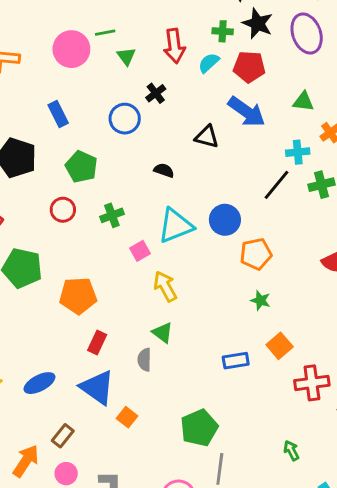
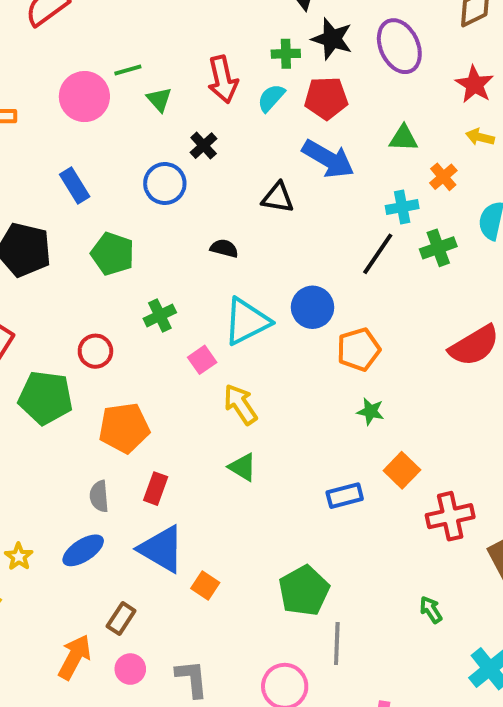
red circle: (63, 210) -> (95, 351), moved
gray semicircle: (144, 360) -> (99, 496), moved

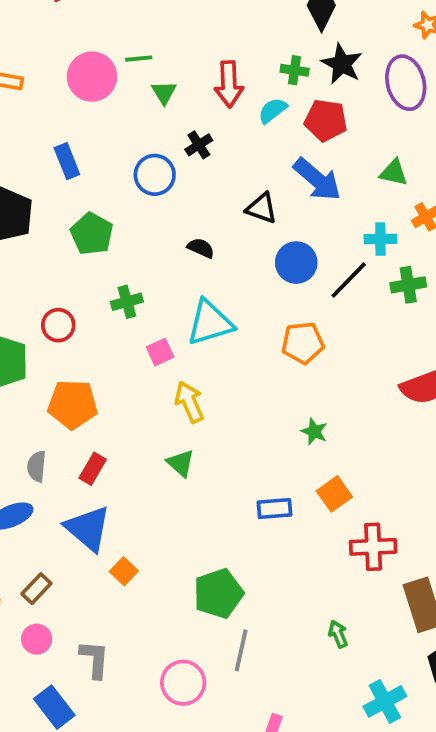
blue circle: (313, 307) -> (296, 263), moved
orange pentagon: (359, 349) -> (303, 343), moved

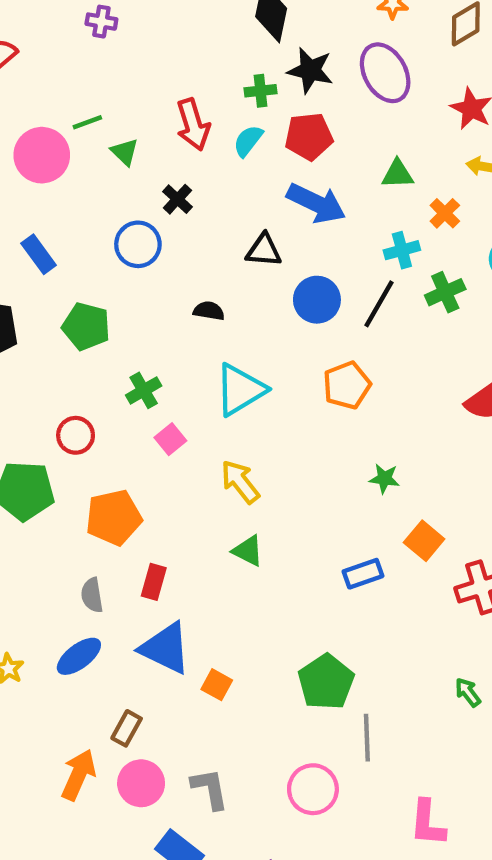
pink square: (160, 352) -> (170, 439), moved
pink circle: (37, 639) -> (141, 783), size x1.4

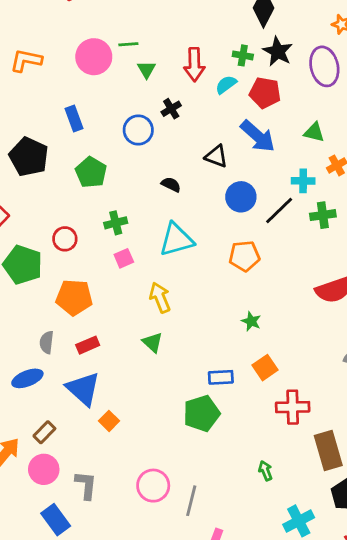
red rectangle: (154, 582) -> (88, 345), turned 35
green pentagon: (326, 682) -> (202, 413), moved
gray line: (367, 738) -> (191, 501), moved
pink circle: (313, 789) -> (153, 486), moved

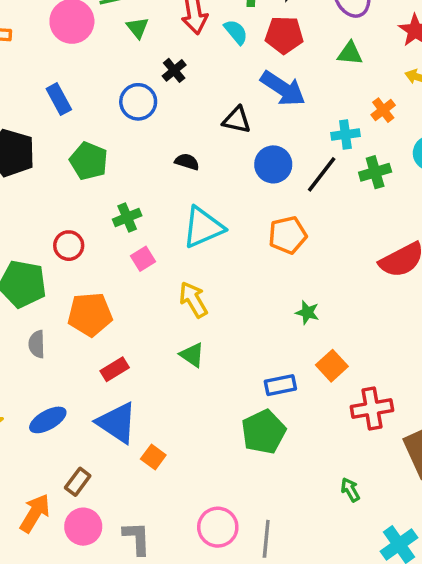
cyan semicircle: (226, 85) -> (236, 32), turned 95
green triangle: (314, 132) -> (350, 53), moved
gray semicircle: (47, 342) -> (37, 344), moved

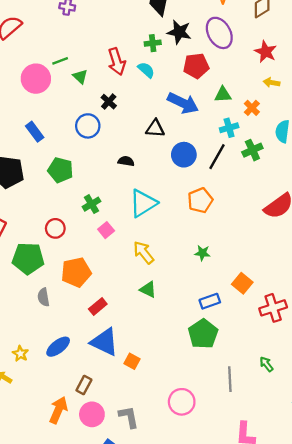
red pentagon: (284, 35) -> (196, 66), moved
green triangle: (350, 53) -> (223, 95), moved
green star: (307, 312) -> (202, 253), moved
gray line: (266, 539) -> (230, 379), moved

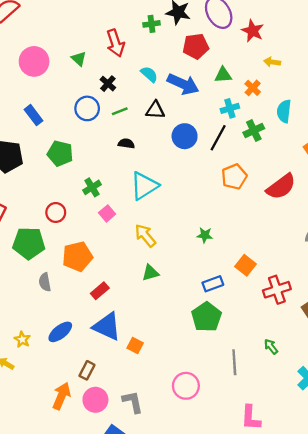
red star: (266, 52) -> (253, 31), moved
green line: (60, 61) -> (120, 111), moved
cyan semicircle: (146, 70) -> (149, 74), moved
orange pentagon: (200, 200) -> (234, 177), moved
green triangle: (148, 289) -> (150, 273), turned -42

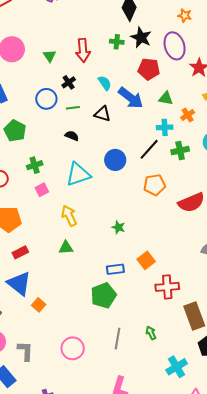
blue circle: (185, 136) -> (115, 160), moved

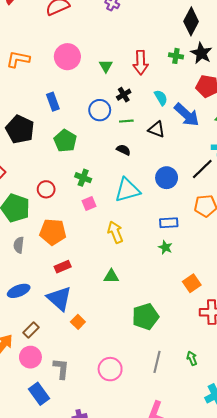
green cross: (35, 165) -> (83, 178), turned 35
green triangle: (66, 248) -> (111, 276), moved
blue rectangle: (115, 269) -> (169, 223), moved

